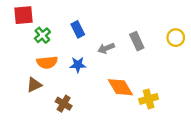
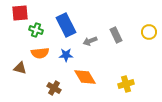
blue rectangle: (78, 29) -> (66, 25), size x1.6
green cross: (42, 35) -> (36, 30), turned -32
brown triangle: (34, 85) -> (20, 68), moved, turned 40
orange diamond: (120, 87) -> (85, 77), moved

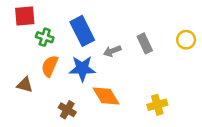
orange semicircle: (40, 53) -> (50, 66), turned 120
blue star: (66, 55) -> (82, 69), size x1.5

